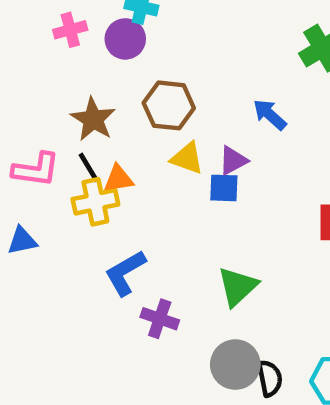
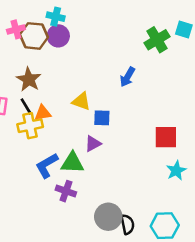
purple circle: (125, 39) -> (58, 36), moved
brown hexagon: (169, 105) -> (34, 36), moved
blue arrow: (270, 115) -> (127, 77), turned -102
purple triangle: (233, 160) -> (93, 144), moved
green triangle: (238, 287) -> (72, 163), moved, turned 45

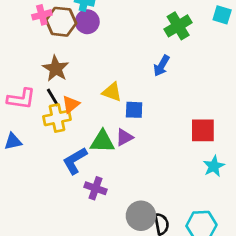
green cross: (157, 40) -> (178, 26), moved
orange triangle: (43, 113) -> (71, 104), turned -30
green triangle: (72, 163) -> (102, 141), moved

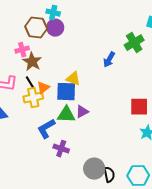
pink cross: (42, 15) -> (22, 50), moved
green cross: (178, 26) -> (134, 43), moved
blue square: (134, 110) -> (66, 92), moved, size x1.5

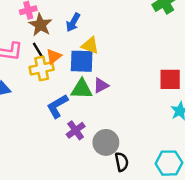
blue arrow: (109, 60) -> (73, 22), moved
purple cross: (61, 149) -> (76, 130), turned 35
gray circle: (94, 169) -> (106, 142), moved
black semicircle: (109, 175) -> (122, 162), moved

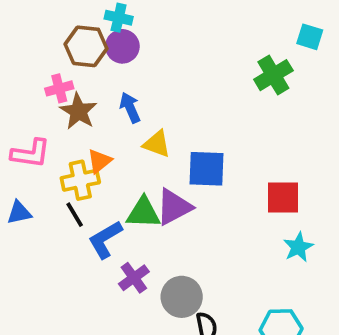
blue arrow: (73, 22) -> (130, 108), turned 126
black line: (38, 50) -> (75, 215), moved
blue square: (82, 61) -> (206, 169), moved
purple triangle: (101, 85) -> (174, 207), size x1.5

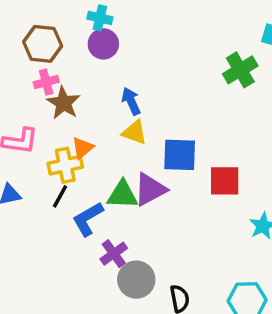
brown hexagon: (86, 46) -> (43, 44), moved
blue arrow: (130, 108) -> (131, 101), moved
red square: (283, 197) -> (225, 181), moved
black line: (75, 215) -> (60, 196), turned 60
gray circle: (182, 297) -> (136, 280), moved

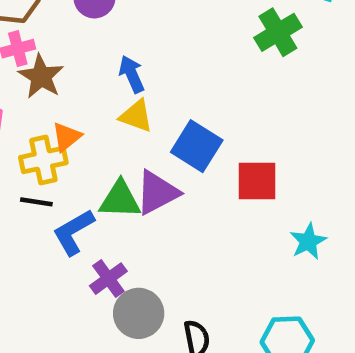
blue square: (180, 155) -> (197, 146), turned 30
black line: (60, 196) -> (36, 202), turned 70

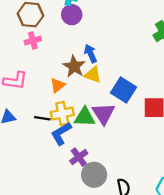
brown star: (41, 76) -> (74, 66), moved
yellow cross: (43, 160) -> (62, 114), moved
purple triangle: (157, 193) -> (103, 114), turned -35

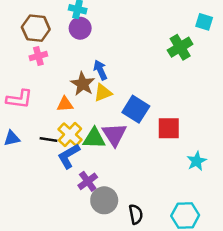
yellow triangle: (93, 75) -> (103, 93), turned -42
orange triangle: (58, 85) -> (65, 104), turned 35
yellow cross: (62, 114) -> (70, 135), turned -35

